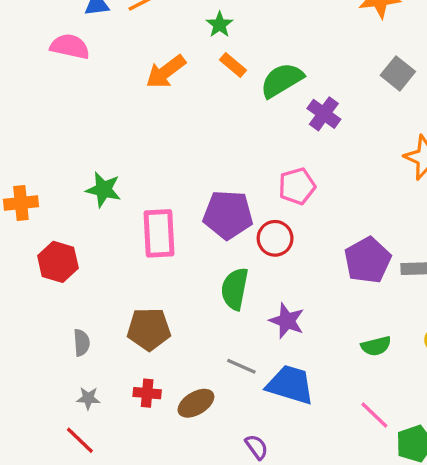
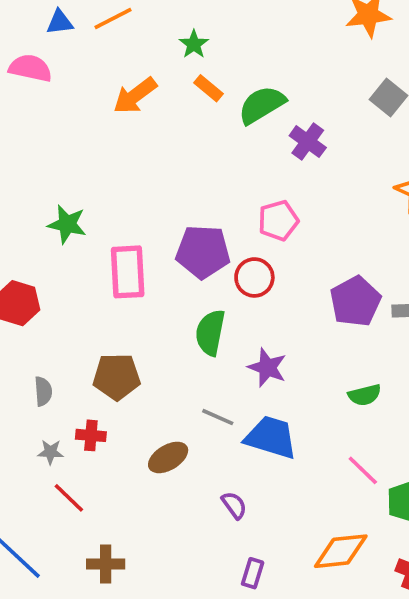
red cross: (147, 393) -> (91, 435), moved
red line: (80, 440) -> (69, 498), moved

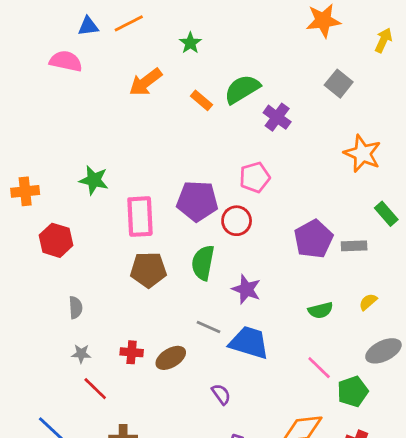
orange rectangle: (208, 88) -> (202, 100), moved
brown pentagon: (117, 377) -> (148, 270), moved
red cross: (91, 435) -> (132, 352), moved

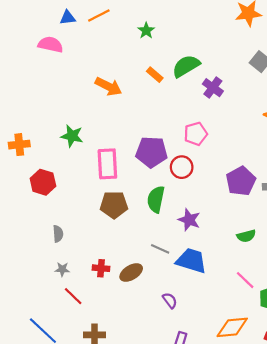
orange arrow: (146, 82) -> (109, 86), moved, turned -116

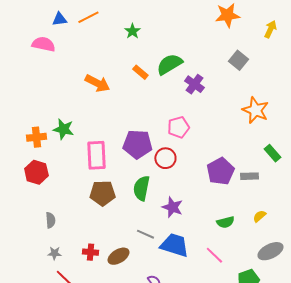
orange cross: (19, 145) -> (36, 137), moved
pink line: (245, 280) -> (214, 255), moved

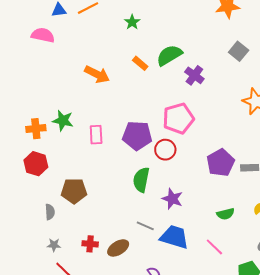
pink pentagon: (178, 127) -> (178, 119), size x1.4
pink rectangle: (96, 155) -> (96, 135), moved, size x0.7
brown pentagon: (102, 193) -> (74, 191), moved

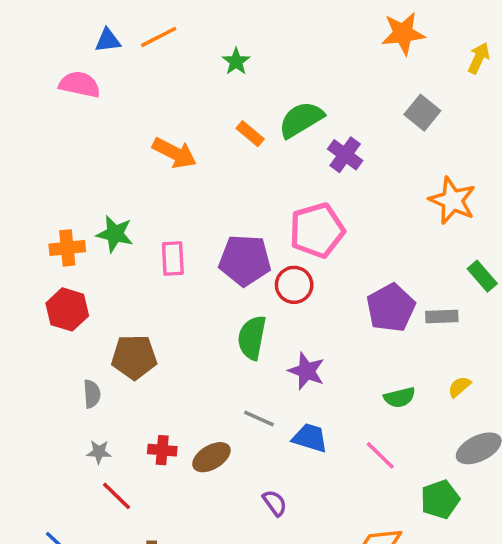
blue trapezoid: (174, 237) -> (310, 438), size x0.7

